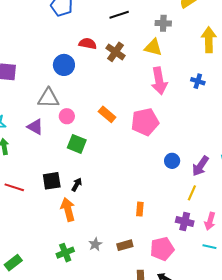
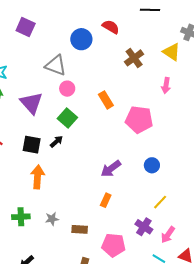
brown cross: (116, 52) -> (134, 58), moved
pink arrow: (159, 81) -> (166, 85), size x0.6
purple triangle: (35, 127) -> (31, 103), moved, size x1.4
purple arrow: (200, 166) -> (111, 169), moved
black arrow: (77, 185) -> (57, 142), moved

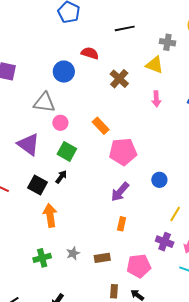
pink pentagon: (139, 120) -> (123, 152), moved
black square: (32, 145) -> (38, 185), turned 30

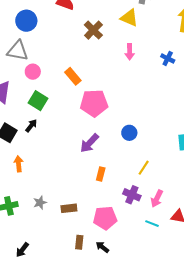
blue circle: (64, 72) -> (26, 21), moved
orange arrow: (50, 215) -> (19, 164), size x0.7
orange rectangle: (122, 224) -> (101, 174), moved

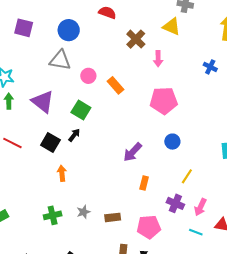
pink arrow: (130, 52) -> (158, 59), moved
pink circle: (33, 72) -> (88, 76), moved
pink pentagon: (94, 103) -> (164, 101), moved

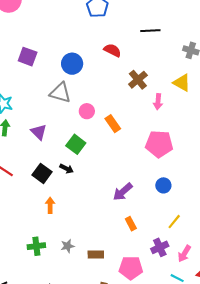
yellow triangle: (172, 27) -> (182, 83), moved
purple triangle: (43, 102) -> (39, 132), size x0.7
black arrow: (74, 135) -> (67, 169), turned 72
orange rectangle: (144, 183) -> (131, 224), turned -48
purple cross: (175, 203) -> (160, 247), turned 36

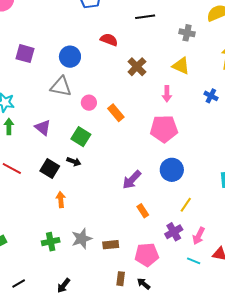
pink arrow: (158, 102) -> (167, 94), moved
blue circle: (163, 185) -> (172, 170), size x1.5
gray star: (68, 246) -> (82, 239), size x1.5

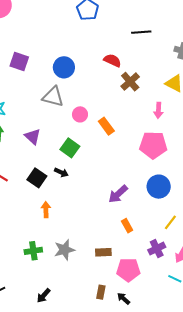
red semicircle: (109, 40) -> (112, 60), moved
brown rectangle: (111, 245) -> (103, 252), moved

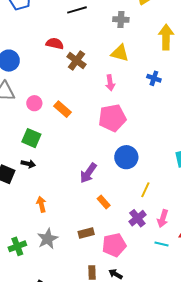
orange arrow: (46, 210) -> (41, 204), moved

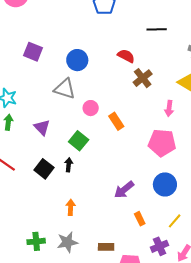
black arrow: (28, 164) -> (69, 165), turned -112
orange rectangle: (104, 202) -> (140, 219), moved

